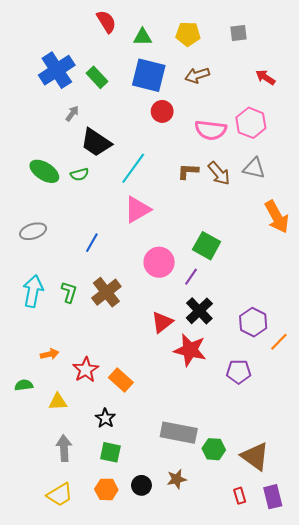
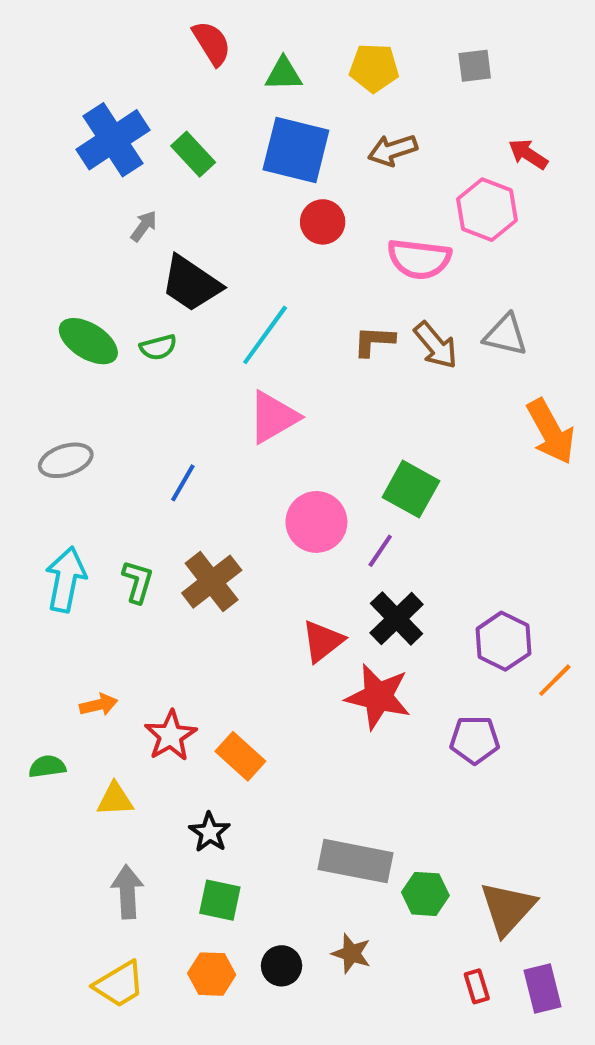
pink hexagon: (251, 123) -> (487, 210), moved
brown triangle: (255, 456) -> (508, 908), turned 36
brown star: (177, 479) -> (351, 954), turned 30

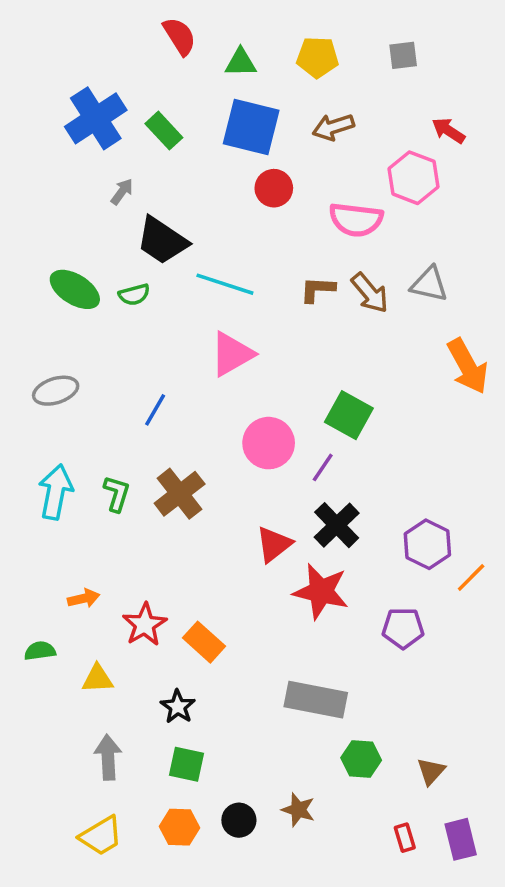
cyan line: (265, 335) -> (225, 284), turned 72
gray rectangle: (355, 861) -> (316, 700), moved
brown triangle: (508, 908) -> (431, 771), size x0.6

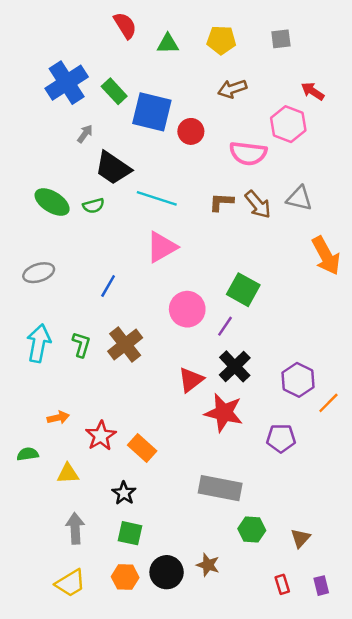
blue square: (251, 127) -> (152, 112), moved
black circle: (239, 820) -> (167, 572), size x1.4
purple rectangle: (461, 839) -> (321, 586), size x0.7

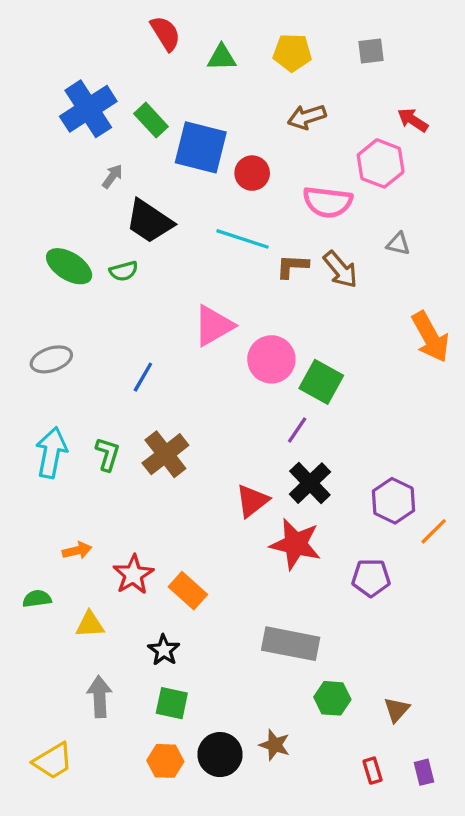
cyan line: (157, 198) -> (242, 239), moved
gray triangle: (299, 198) -> (398, 244), moved, size x0.7
pink circle: (187, 309) -> (271, 359), moved
yellow trapezoid: (70, 583) -> (53, 761), moved

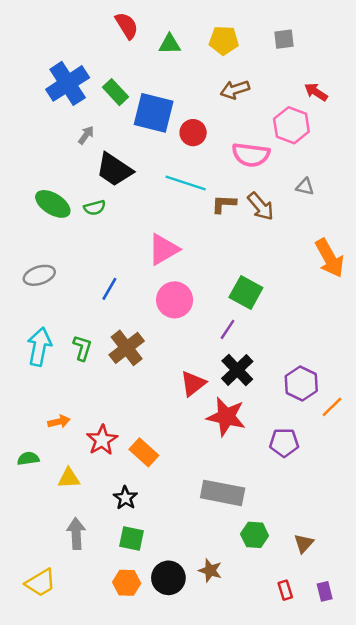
pink circle: (271, 359) -> (175, 300), moved

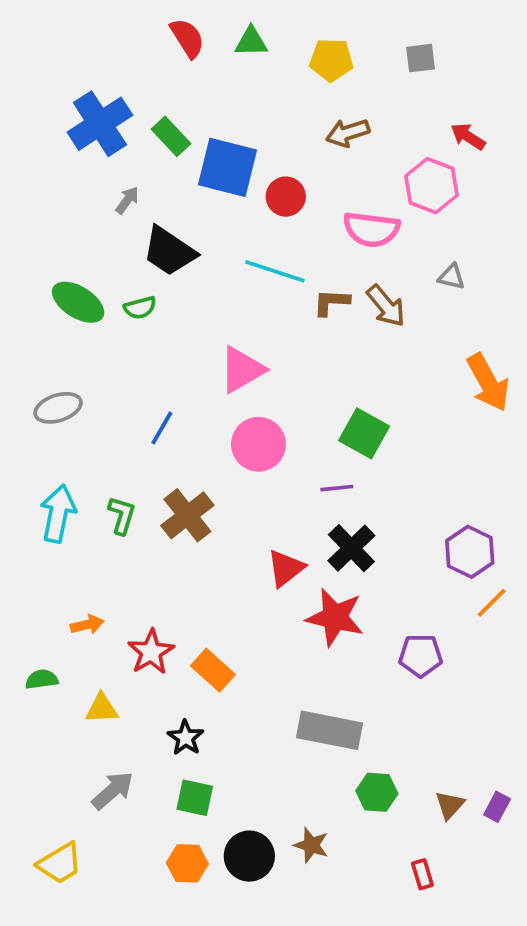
green triangle: (170, 44) -> (251, 42), moved
purple line: (227, 329) -> (337, 488), turned 50
purple hexagon: (301, 384) -> (470, 552), moved
gray arrow: (76, 534) -> (113, 790), turned 52
purple rectangle: (325, 591) -> (497, 807), moved, turned 42

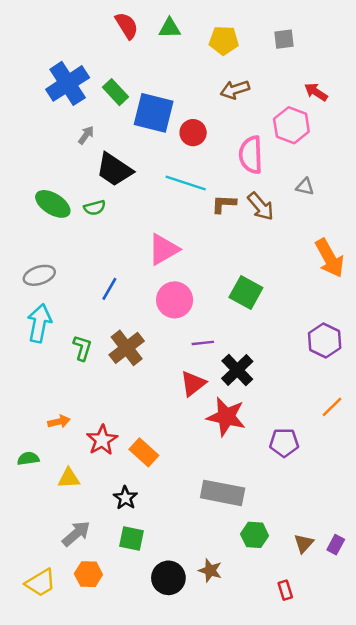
pink semicircle: (371, 229) -> (251, 155), turned 81
purple line: (337, 488) -> (203, 343), moved
cyan arrow: (58, 514) -> (39, 323), moved
purple hexagon: (470, 552) -> (325, 340), moved
orange hexagon: (187, 863) -> (88, 574), moved

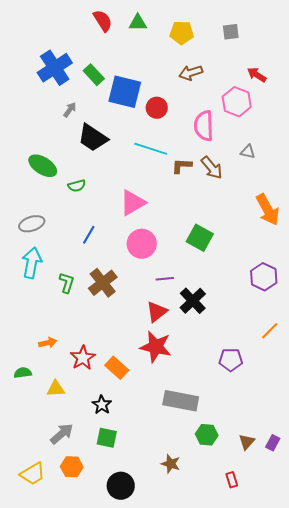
green semicircle: (95, 208) -> (77, 186), moved
red star: (226, 417) -> (156, 347), moved
black circle: (168, 578) -> (121, 486), moved

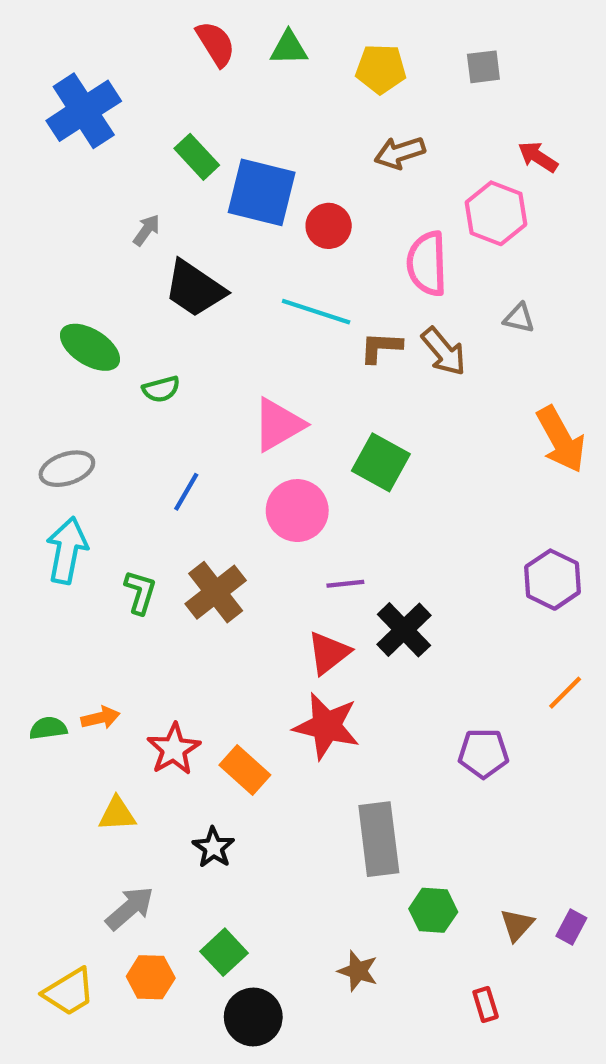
blue cross: (55, 68) -> (84, 111), moved
green square: (200, 238) -> (381, 462), moved
green semicircle: (23, 373) -> (48, 728), moved
gray rectangle: (181, 401) -> (379, 839), turned 72
green square: (107, 438) -> (224, 952), moved, turned 35

